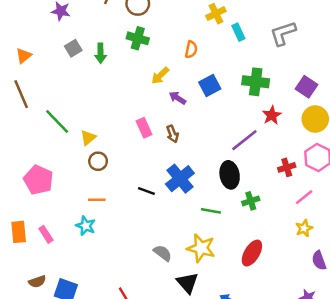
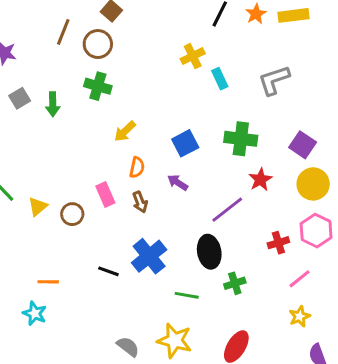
orange semicircle: (191, 50) -> (137, 167), moved
purple arrow: (177, 98) -> (178, 182), moved
brown circle: (98, 161) -> (72, 214), moved

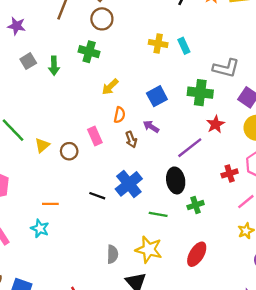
brown circle: (98, 44) -> (102, 19), moved
yellow cross: (193, 56) -> (158, 43), moved, turned 36
gray L-shape: (274, 80) -> (226, 68), moved, turned -148
brown arrow: (140, 202) -> (131, 139), moved
gray semicircle: (128, 347) -> (112, 254), turned 54

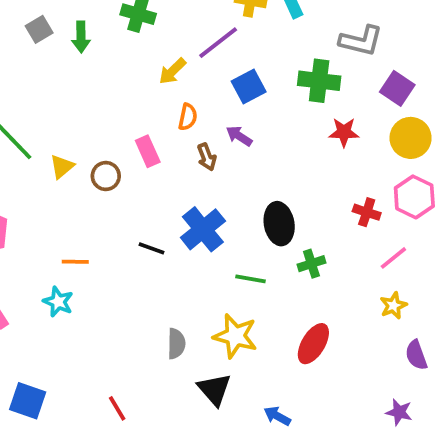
red star: (215, 124) -> (344, 132), turned 30
purple line: (190, 148) -> (218, 43), moved
red cross: (230, 173) -> (367, 212), turned 35

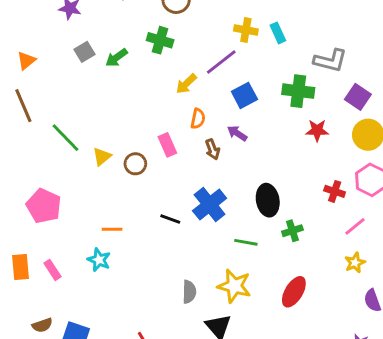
green arrow: (81, 37) -> (116, 58), turned 55

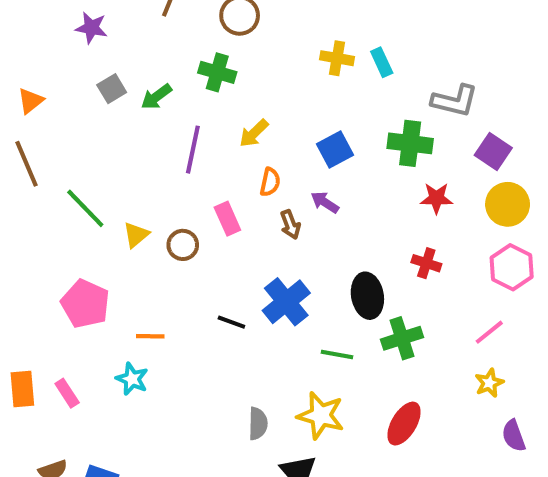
purple line: (221, 62) -> (193, 150), moved, turned -40
red cross: (335, 191) -> (426, 263), moved
pink pentagon: (44, 206) -> (85, 304), moved
green cross: (292, 231) -> (402, 338), size x1.4

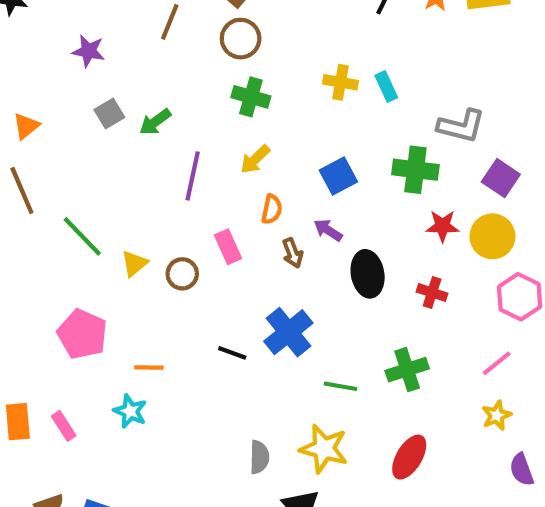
green cross: (217, 72) -> (251, 97), moved
yellow circle: (508, 204) -> (492, 236), moved
black ellipse: (367, 296) -> (368, 274), moved

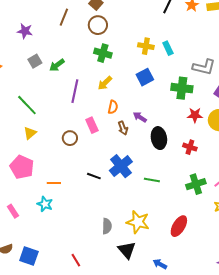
blue square: (338, 176) -> (145, 77), moved
green line: (82, 236) -> (27, 105), moved
yellow triangle: (134, 263) -> (30, 133), moved
green cross: (407, 370) -> (196, 184), moved
green line: (340, 386) -> (152, 180), moved

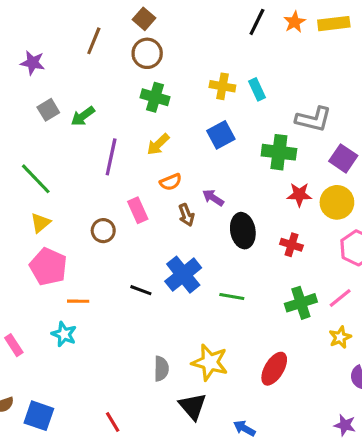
orange semicircle: (113, 107) -> (171, 182), turned 56
pink pentagon: (22, 167) -> (48, 267), moved

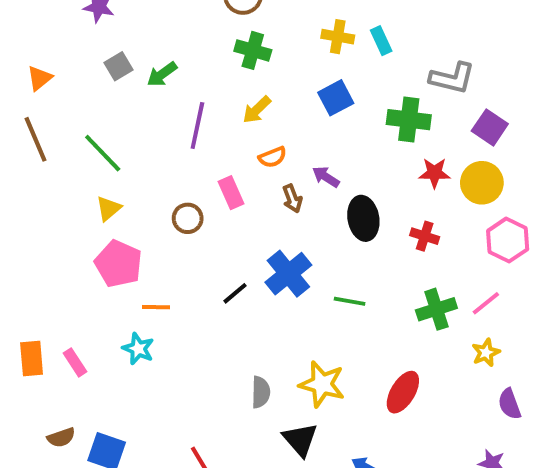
black line: (141, 290) -> (235, 293), turned -60

